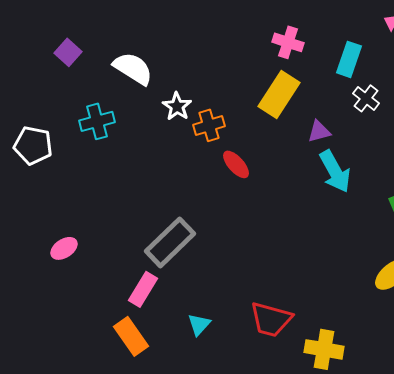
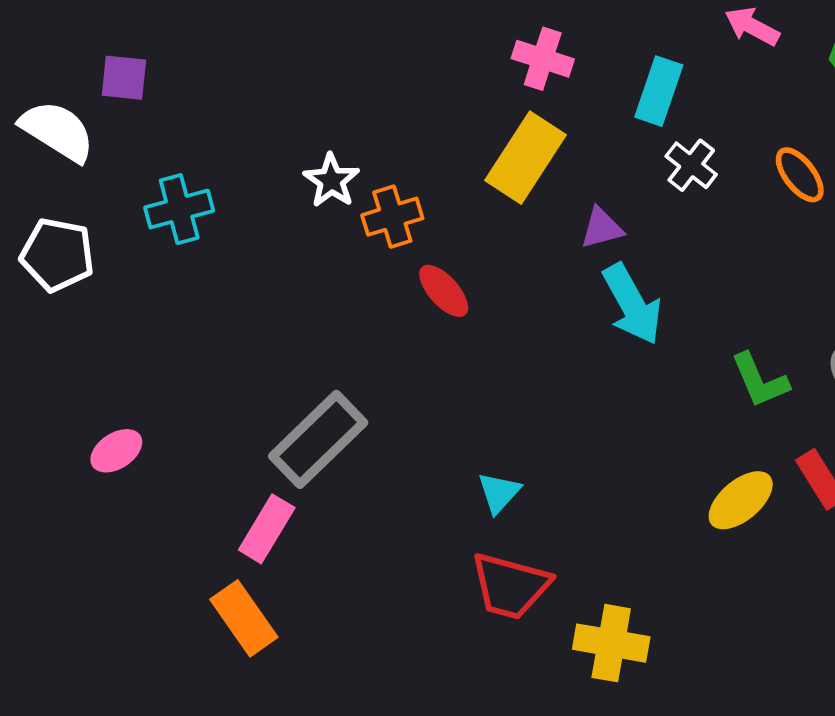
purple square: (68, 52) -> (124, 78), turned -36
white semicircle: (133, 68) -> (57, 131), moved
cyan triangle: (199, 324) -> (499, 493), moved

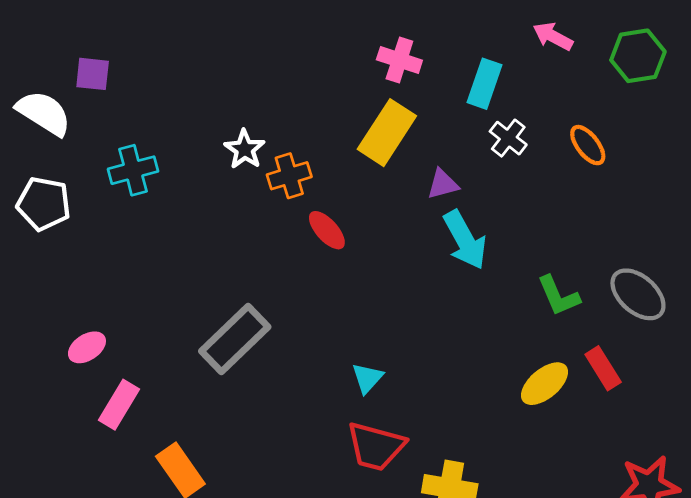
pink rectangle: (267, 529) -> (119, 405), moved

